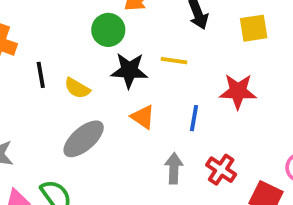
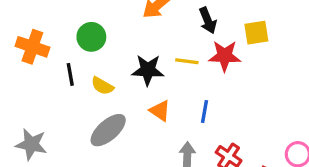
green circle: (108, 30) -> (91, 37), moved
red star: (238, 91) -> (225, 56), moved

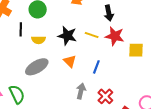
yellow square: (256, 33) -> (136, 50), moved
yellow semicircle: (102, 86) -> (38, 40), turned -40

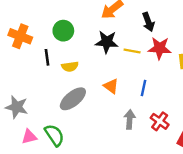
black star: (67, 36) -> (107, 42), moved

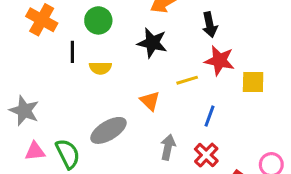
yellow line: (132, 51) -> (187, 80), moved, turned -35
blue line: (143, 88) -> (210, 116), moved
gray ellipse: (73, 99) -> (108, 130), moved

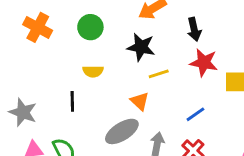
black line: (72, 52) -> (72, 101), moved
yellow line: (187, 80) -> (159, 74), moved
blue line: (210, 116) -> (195, 114), turned 36
gray ellipse: (108, 130) -> (122, 131), moved

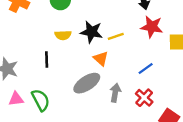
black star: (141, 47) -> (91, 32), moved

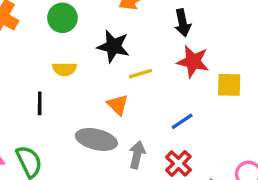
black star: (91, 32) -> (113, 46), moved
gray ellipse: (87, 83) -> (96, 139), turned 44

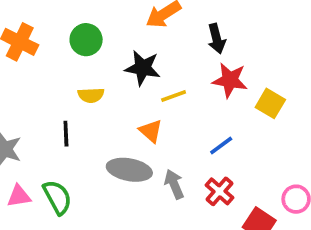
yellow square: (229, 85) -> (270, 103), turned 32
gray arrow: (137, 155) -> (174, 184), turned -32

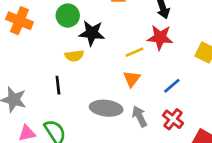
black star: (143, 68) -> (92, 33), moved
red star: (230, 80) -> (160, 37), moved
orange triangle: (151, 131) -> (132, 79), moved, turned 30

